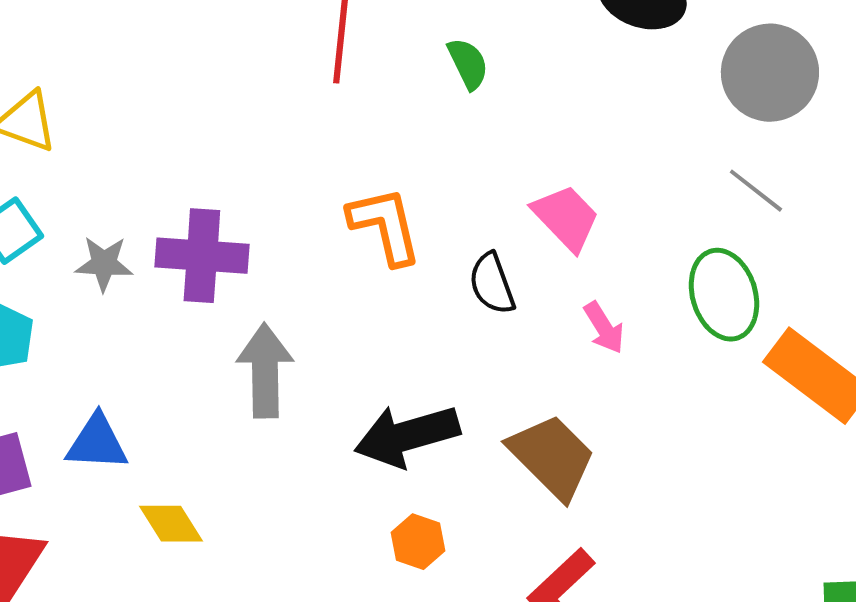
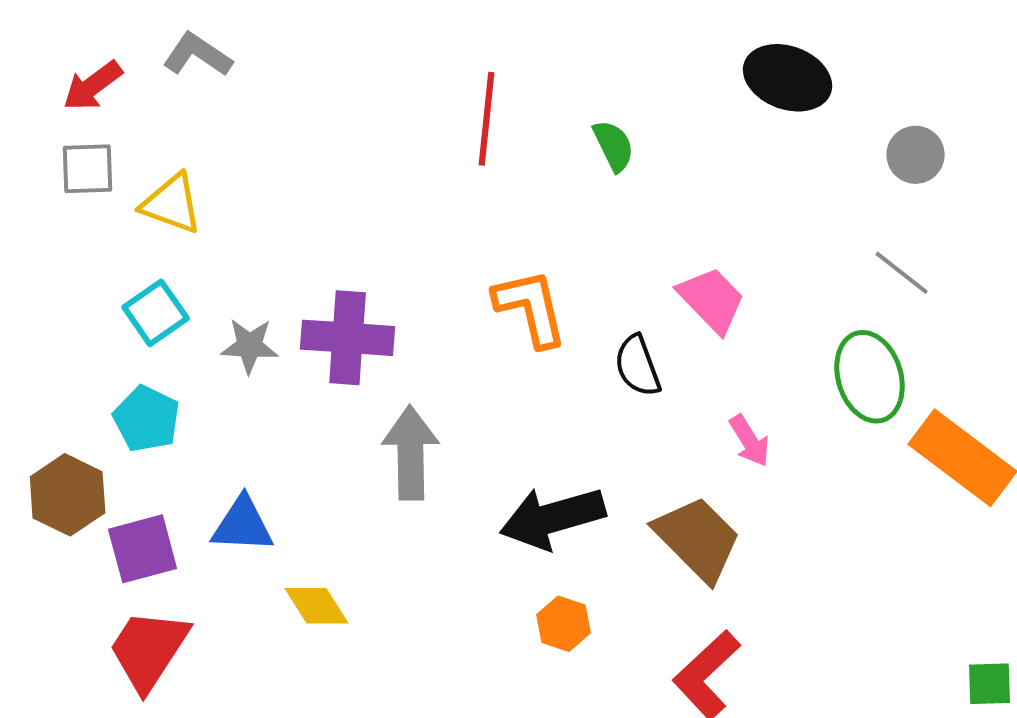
gray circle: (770, 73) -> (916, 155), size x0.6
pink arrow: (604, 328) -> (750, 441), moved

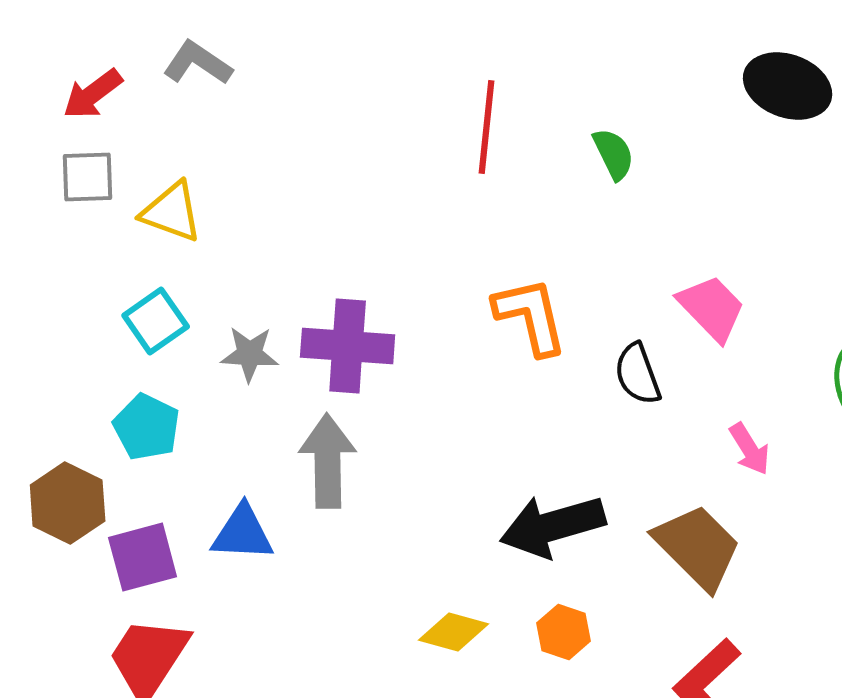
gray arrow: (411, 453) -> (328, 461), moved
yellow diamond: (317, 606) -> (454, 632), moved, turned -42

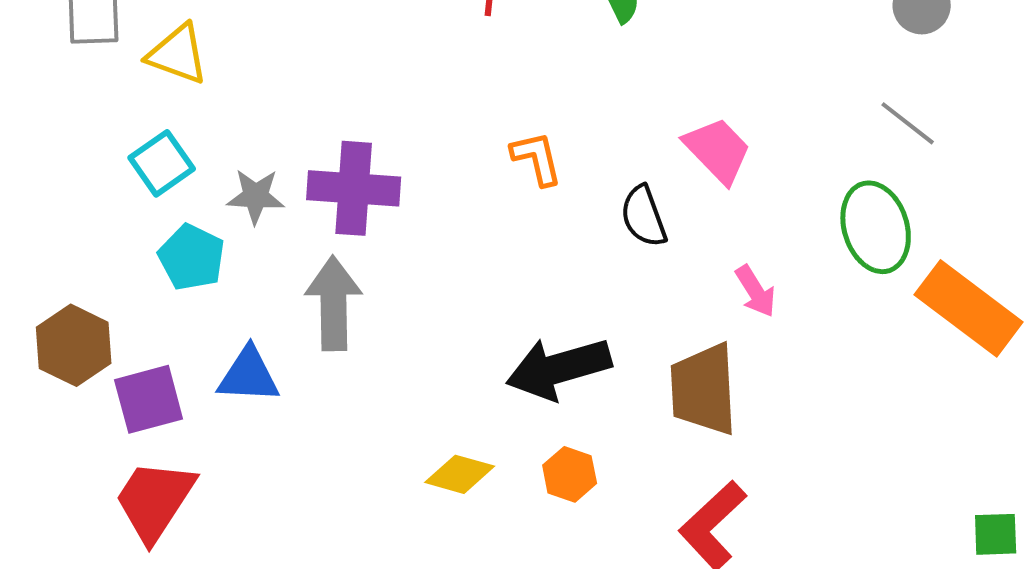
orange L-shape: (531, 316) -> (537, 158), size x0.7
cyan pentagon: (147, 427) -> (192, 257), moved
brown trapezoid: (698, 547) -> (704, 389), turned -138

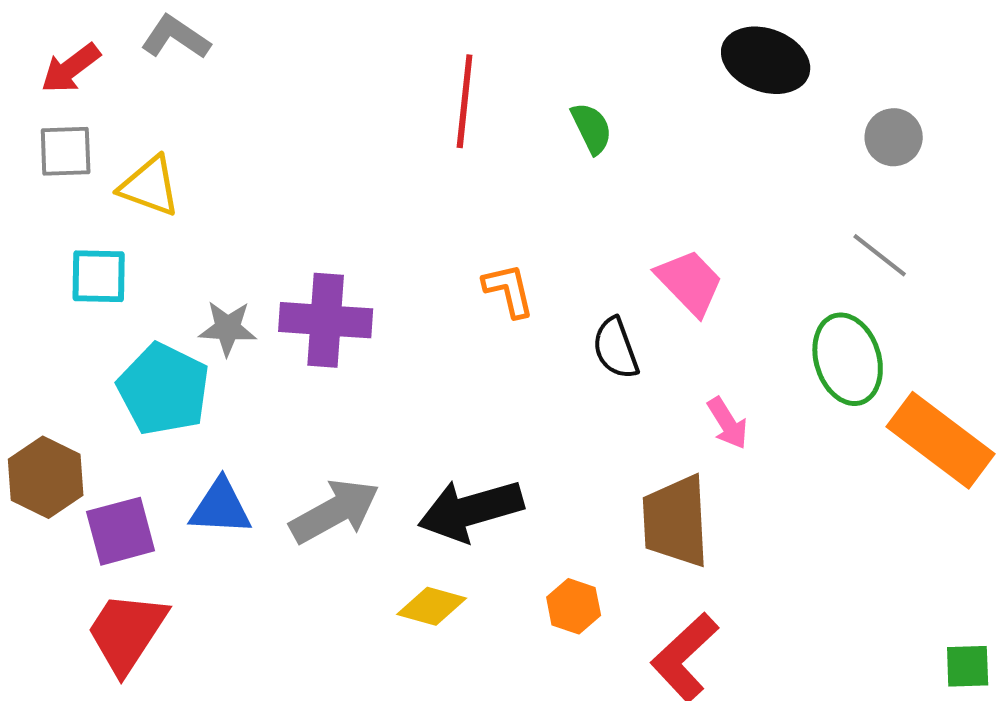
cyan square: (162, 163) -> (99, 276), moved, turned 36
cyan pentagon: (192, 257) -> (164, 389), size x1.4
gray arrow: (334, 303) -> (335, 511), moved, turned 62
black arrow: (559, 368) -> (471, 510), moved
orange hexagon: (570, 474) -> (574, 606), moved

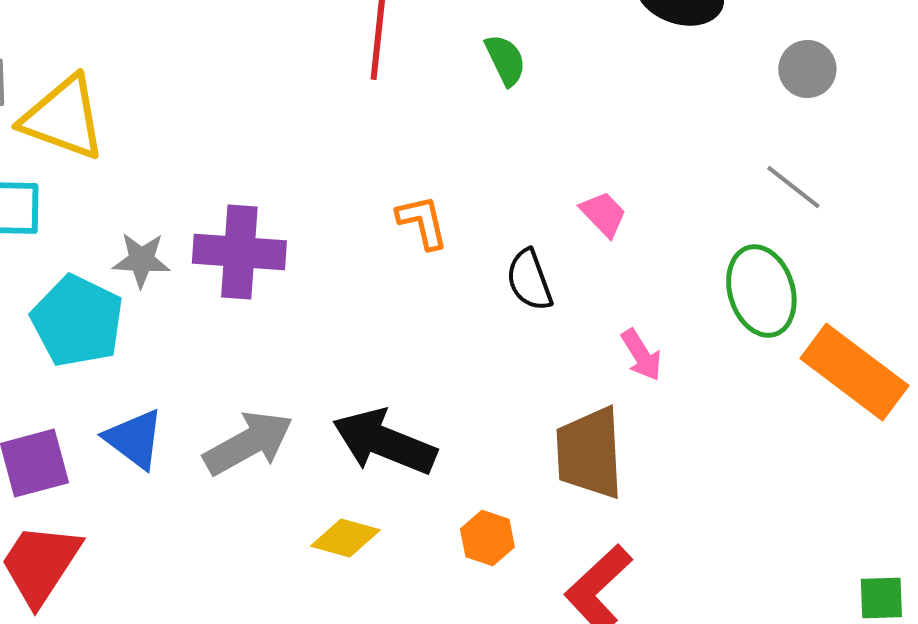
yellow triangle: (150, 186) -> (63, 118), size x1.4
pink trapezoid: (690, 282) -> (603, 214), size x0.7
blue triangle: (221, 507) -> (134, 439), turned 34
black arrow: (471, 510) -> (384, 442), turned 38

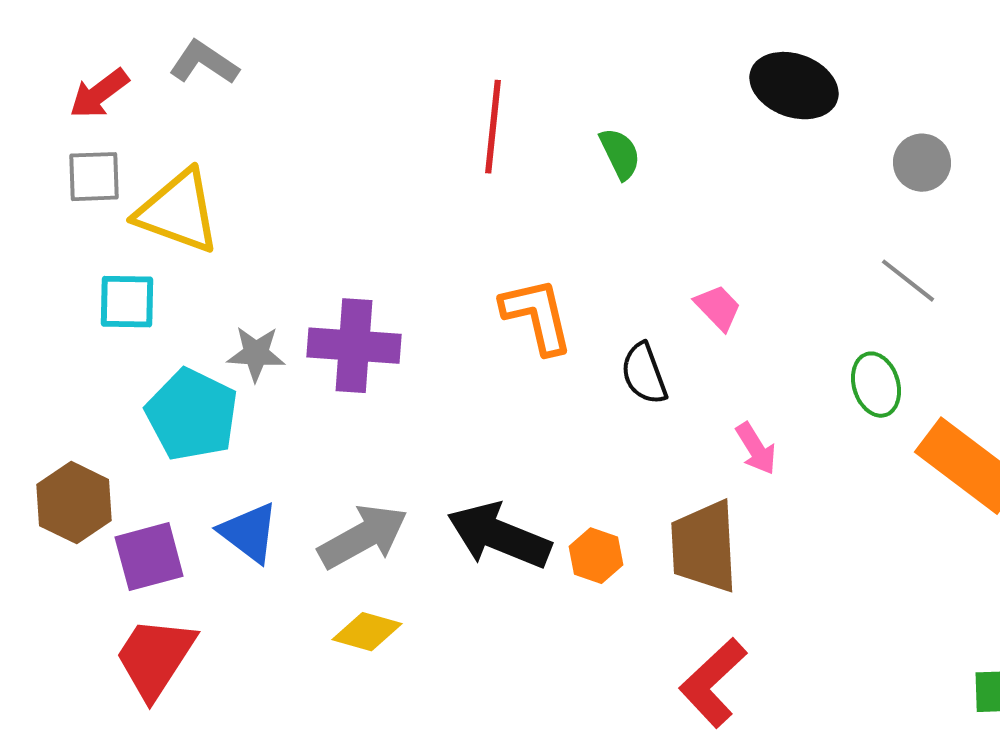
orange L-shape: (422, 222) -> (537, 316), size x1.4
green ellipse: (761, 291) -> (876, 385), size x0.7
yellow diamond: (345, 538) -> (367, 632), moved
orange hexagon: (487, 538) -> (596, 556), moved

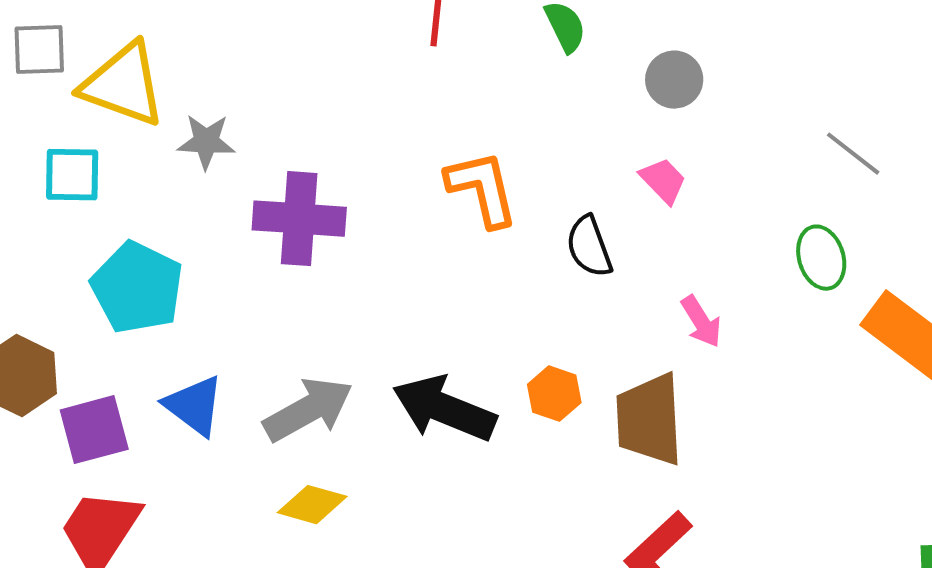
gray circle: (922, 163) -> (674, 80), moved
gray star: (256, 354) -> (206, 142), moved
orange hexagon: (596, 556) -> (554, 394), moved

